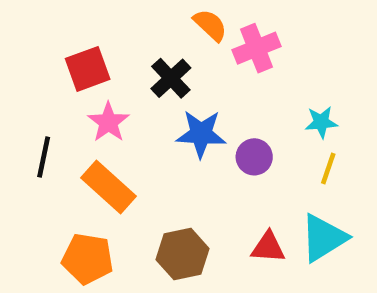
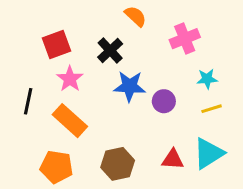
pink cross: (257, 48) -> (185, 39), moved
yellow line: (328, 168) -> (212, 109), turned 54

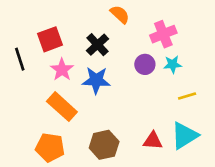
cyan star: (207, 79) -> (173, 64), moved
blue star: (130, 86) -> (96, 80), moved
black line: (28, 101) -> (20, 59), moved, turned -30
purple circle: (164, 101) -> (145, 64), moved

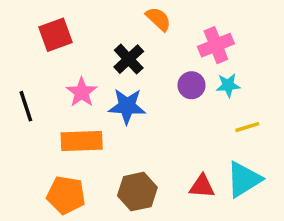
red square: (50, 39) -> (56, 35), moved
black line: (20, 59) -> (26, 106), moved
orange rectangle: (62, 107) -> (82, 141), turned -44

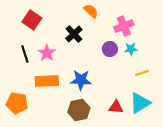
red square: (56, 35) -> (32, 20), turned -36
black line: (26, 106) -> (25, 54), moved
blue star: (127, 106) -> (81, 80), moved
orange pentagon: (66, 195) -> (17, 103), moved

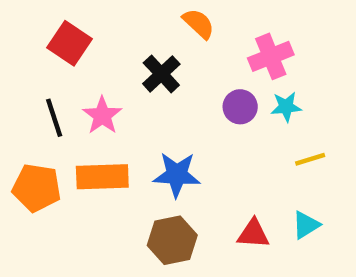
orange pentagon: (17, 103) -> (37, 188), moved
cyan triangle: (140, 103) -> (306, 225), size x0.6

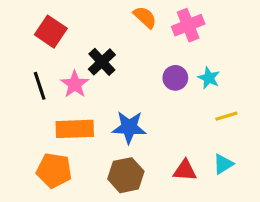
pink cross: (271, 56) -> (188, 25), moved
black cross: (161, 74) -> (102, 62), moved
cyan star: (286, 107) -> (209, 78), turned 30
orange pentagon: (37, 188) -> (54, 170), moved

